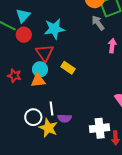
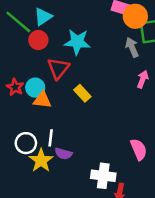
cyan circle: (40, 69) -> (35, 88), moved

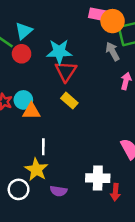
red triangle: (58, 68) -> (66, 71), moved
white circle: (26, 143) -> (19, 189), moved
purple semicircle: (64, 154) -> (58, 191), moved

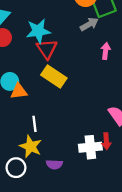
gray arrow: (113, 51) -> (89, 24), turned 96
yellow rectangle: (69, 101) -> (54, 76), size x1.5
red arrow: (115, 192) -> (106, 141), moved

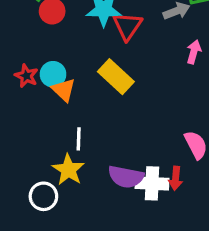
red triangle: (47, 49) -> (127, 26), moved
orange triangle: (19, 91) -> (64, 90), turned 42
purple semicircle: (54, 164) -> (126, 177), moved, size x1.5

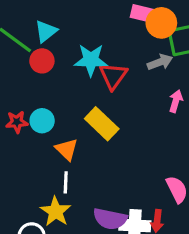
red star: (26, 76) -> (17, 122), turned -30
orange triangle: (64, 90) -> (67, 149), moved

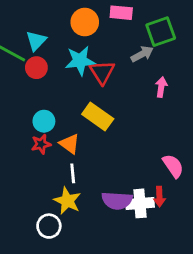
orange circle: (161, 23) -> (85, 22), moved
red star: (17, 122) -> (41, 144), moved

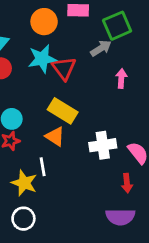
orange triangle: (69, 144) -> (55, 136), moved
yellow star: (67, 201) -> (24, 183), moved
purple semicircle: (117, 201) -> (120, 217), moved
white cross: (140, 203) -> (103, 145), moved

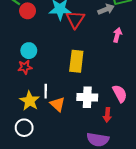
yellow rectangle: (63, 111) -> (76, 61), moved, turned 55
orange triangle: (55, 136) -> (58, 104), moved
white cross: (103, 145) -> (87, 97), moved

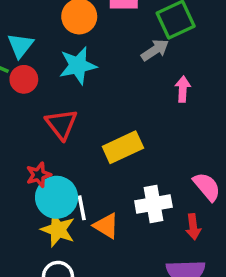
red triangle: (75, 19) -> (62, 124), moved
cyan circle: (29, 51) -> (57, 197), moved, size x1.5
yellow rectangle: (76, 61) -> (123, 147), turned 70

